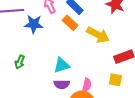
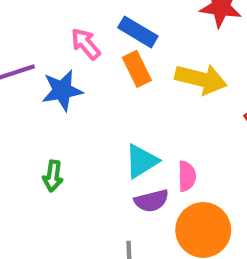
orange rectangle: (70, 23) -> (137, 69), turned 35
pink semicircle: (87, 85) -> (187, 176), moved

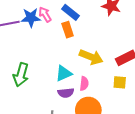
yellow arrow: (201, 79) -> (91, 57), moved
blue star: (62, 90) -> (31, 18), moved
green arrow: (53, 176) -> (21, 75), size x1.6

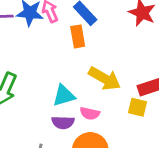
yellow square: (120, 82) -> (138, 107), moved
pink semicircle: (84, 84) -> (90, 113), turned 88

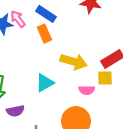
pink semicircle: (90, 113) -> (87, 90), moved
purple semicircle: (63, 122) -> (15, 111), moved

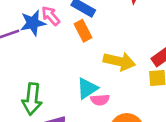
pink semicircle: (87, 90) -> (100, 100), moved

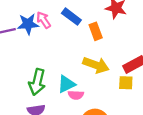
orange rectangle: (83, 31) -> (96, 31), moved
green arrow: (32, 99) -> (37, 82), moved

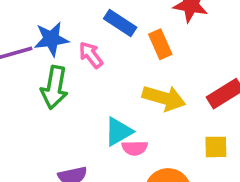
pink arrow: (44, 20) -> (91, 55), moved
green arrow: (37, 82) -> (54, 87), moved
yellow square: (126, 83) -> (216, 147), moved

